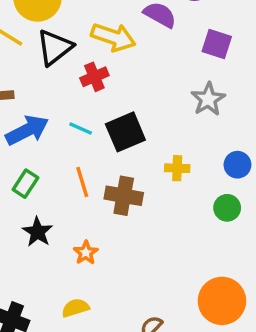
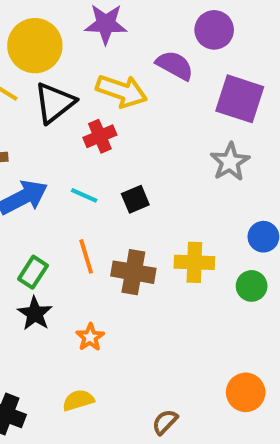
purple square: (217, 44) -> (240, 99), size x1.4
black square: (125, 132) -> (135, 199), size x0.6
yellow cross: (177, 168) -> (194, 262), moved, size x1.4
green rectangle: (25, 184) -> (33, 272), moved
orange circle: (222, 301) -> (246, 392), size x0.7

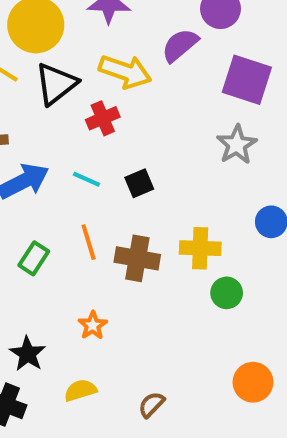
purple semicircle: (175, 65) -> (180, 45), turned -69
green circle: (252, 286) -> (227, 293), moved
black star: (35, 314) -> (28, 354), moved
brown semicircle: (165, 422) -> (151, 405), moved

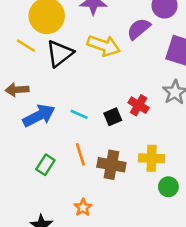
red cross: (103, 118) -> (139, 105), moved, turned -36

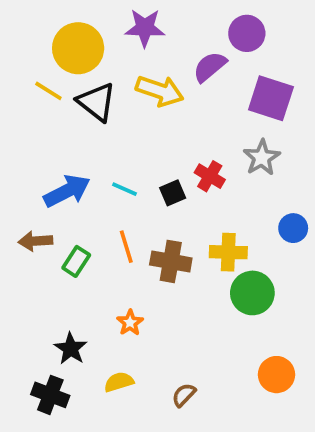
black triangle: (60, 53) -> (97, 102), turned -44
brown arrow: (17, 90) -> (35, 241), moved
green circle: (168, 187) -> (252, 293), size x1.5

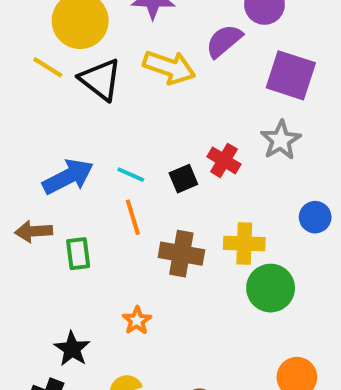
orange line: (126, 247) -> (133, 217), moved
green rectangle: (76, 261) -> (78, 254), turned -40

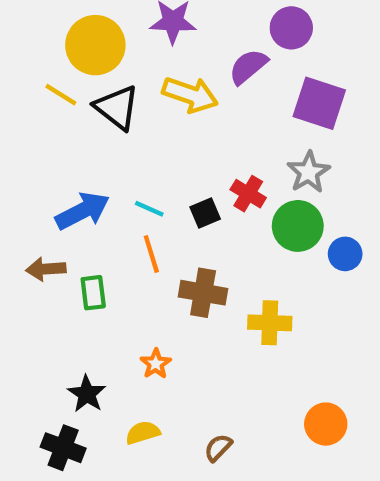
yellow cross: (244, 243) -> (270, 323), moved
green circle: (271, 288) -> (298, 226), moved

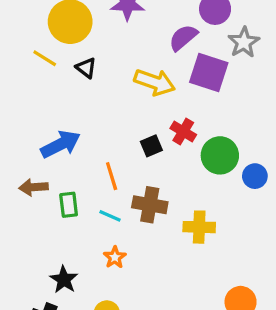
yellow arrow: (190, 95) -> (155, 82), moved
purple square: (319, 103) -> (209, 73), moved
black triangle: (117, 108) -> (86, 68), size x0.6
gray star: (309, 172) -> (244, 42), moved
cyan line: (149, 209) -> (110, 216), moved

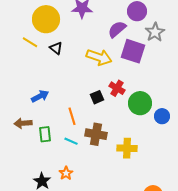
blue arrow: (61, 144) -> (40, 96), size x0.7
orange star: (115, 257) -> (66, 173), moved

